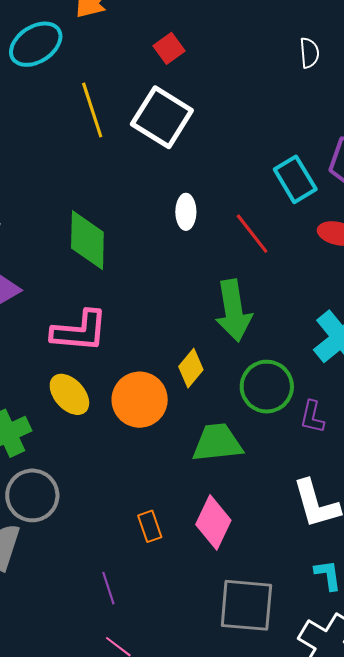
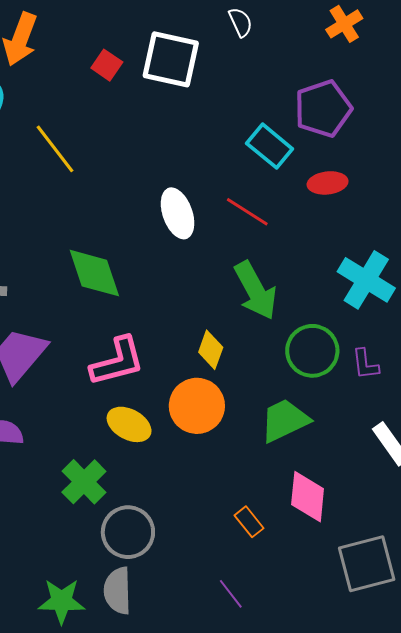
white square: (162, 117) -> (171, 59), moved
white ellipse: (186, 212) -> (178, 213), size x1.4
yellow diamond: (191, 368) -> (211, 350), moved

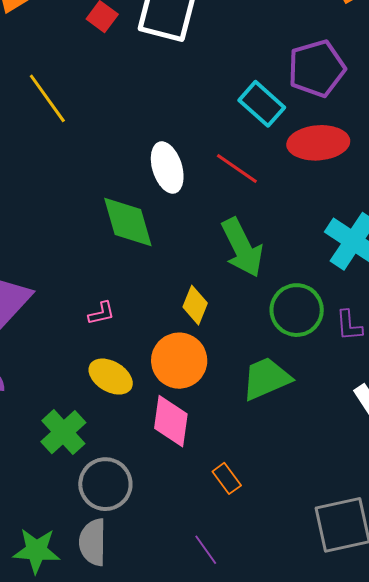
red ellipse: (328, 183) -> (318, 143), size x1.5
green diamond: (94, 273) -> (128, 222), moved
pink L-shape: (117, 361) -> (101, 313), size x0.5
pink diamond: (308, 497) -> (171, 421), moved

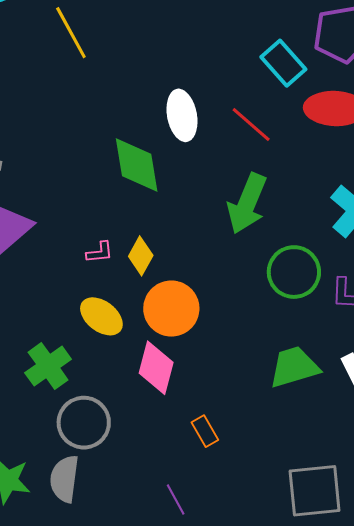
green arrow: (242, 248) -> (247, 204), turned 42
yellow diamond: (195, 305) -> (141, 256), moved
green trapezoid: (266, 379) -> (294, 367), moved

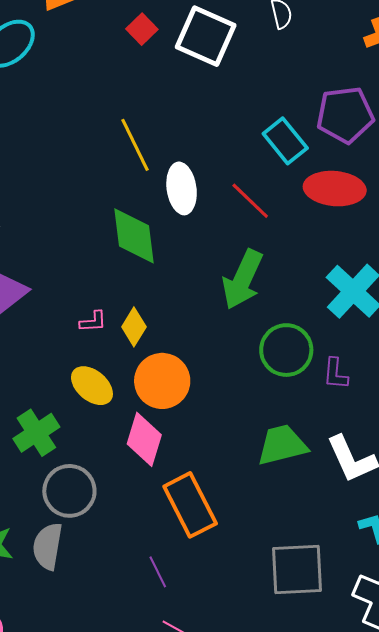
yellow line: (71, 33) -> (135, 145), moved
orange rectangle: (205, 431) -> (190, 505), size x2.0

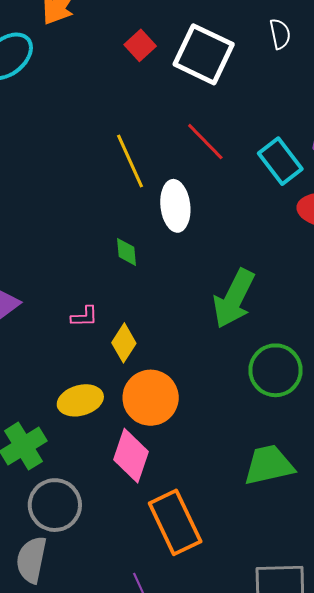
red line: (250, 201) -> (205, 142), moved
green diamond: (134, 236) -> (126, 252), size x0.5
pink L-shape: (93, 322) -> (84, 316), moved
yellow ellipse: (92, 386) -> (80, 400), turned -57

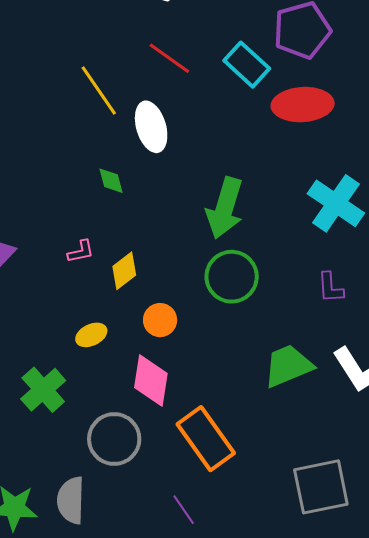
yellow diamond: (124, 343) -> (124, 271), turned 30
green circle: (275, 370) -> (232, 277), moved
orange circle: (151, 398) -> (160, 320), size x0.6
yellow ellipse: (80, 400) -> (91, 335), size x0.7
gray circle: (55, 505) -> (114, 439), moved

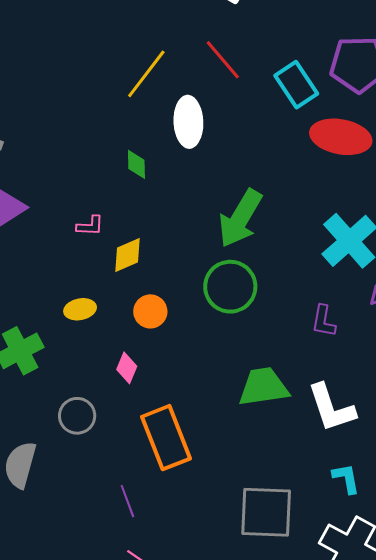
yellow line: (99, 91) -> (146, 74), turned 58
pink diamond: (151, 380) -> (127, 368), size x0.6
gray circle: (114, 439) -> (77, 416), size x0.7

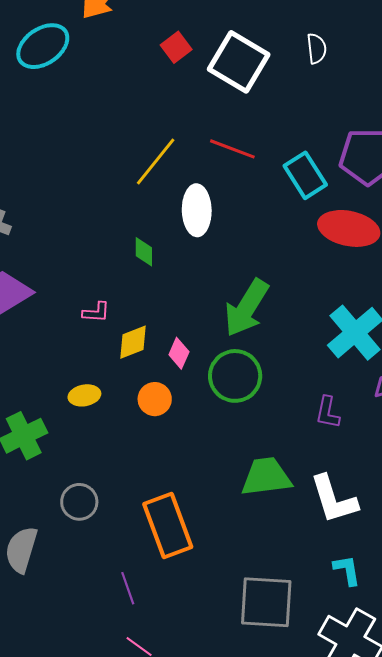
red line: (223, 60) -> (232, 149), turned -30
pink diamond: (127, 368) -> (179, 353), moved

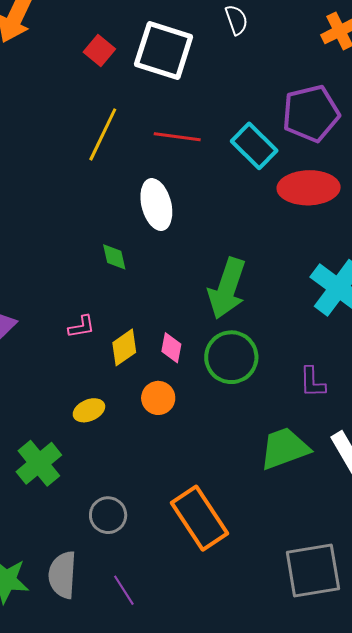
yellow line: (156, 161) -> (103, 134), moved
purple L-shape: (328, 412) -> (312, 382), moved
purple line: (128, 588) -> (124, 590), moved

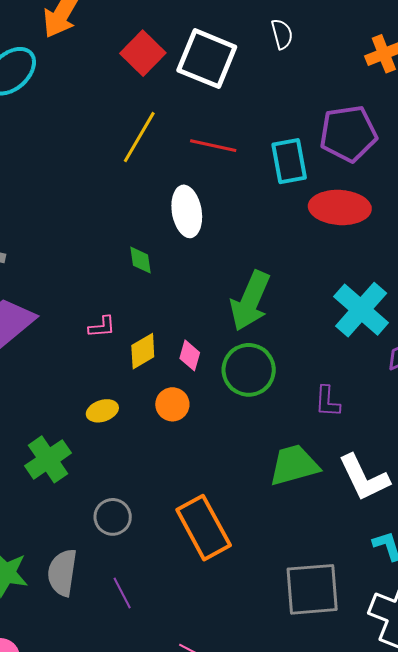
red square: (99, 50) -> (143, 53), size x1.4
cyan rectangle: (254, 146) -> (289, 161), turned 30

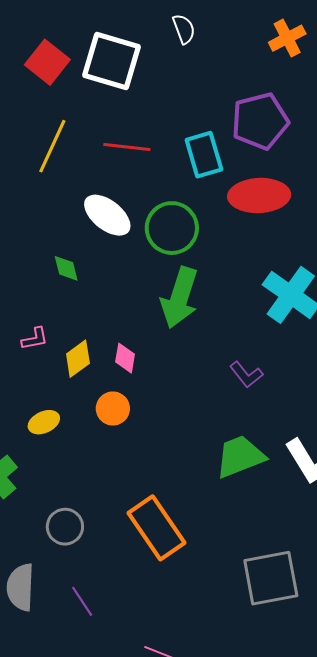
white ellipse: (187, 211) -> (107, 215), turned -36
green circle: (249, 370) -> (172, 228), moved
purple L-shape: (327, 401) -> (246, 375), moved, turned -36

